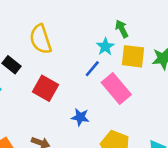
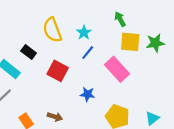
cyan star: (105, 47) -> (84, 33), moved
blue line: (92, 69) -> (88, 53), moved

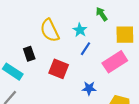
green arrow: (120, 19) -> (102, 14), moved
black rectangle: (29, 52) -> (29, 54), turned 40
pink rectangle: (117, 69) -> (115, 62), turned -75

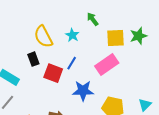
blue line: (85, 49) -> (72, 63), moved
black rectangle: (29, 54) -> (33, 59), moved
blue star: (89, 88) -> (83, 91), size x1.5

